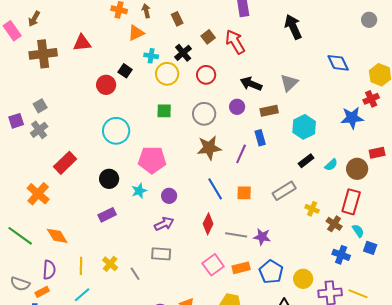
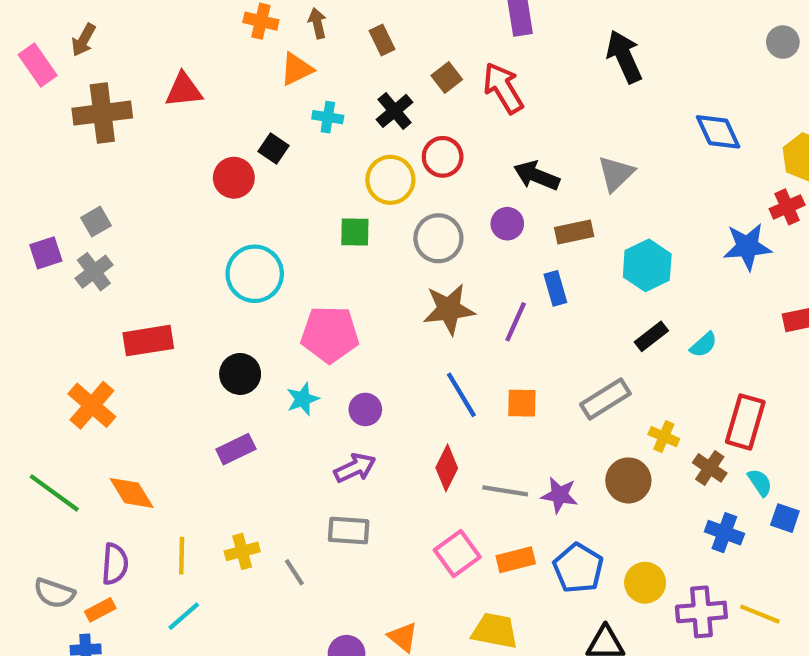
yellow circle: (167, 74) -> (390, 180), moved
red rectangle: (65, 163) -> (148, 341), turned 35
brown circle: (357, 169) -> (628, 480), moved
yellow cross: (110, 264) -> (242, 551), turned 35

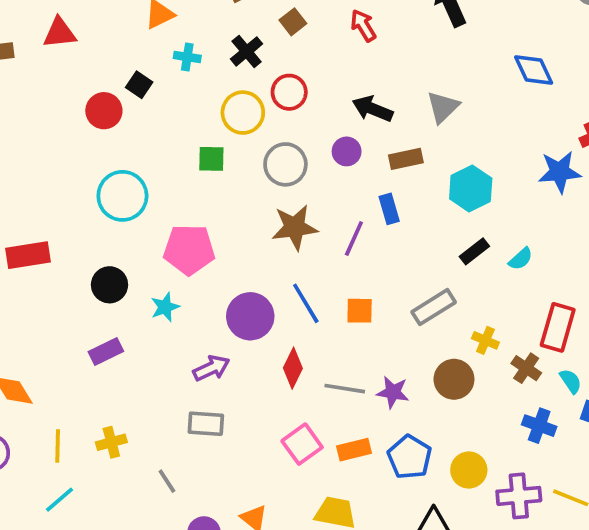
red arrow: (503, 88) -> (363, 26), moved, size x0.7
purple circle: (365, 409) -> (250, 316), moved, size x1.6
gray line: (294, 572) -> (167, 481), moved

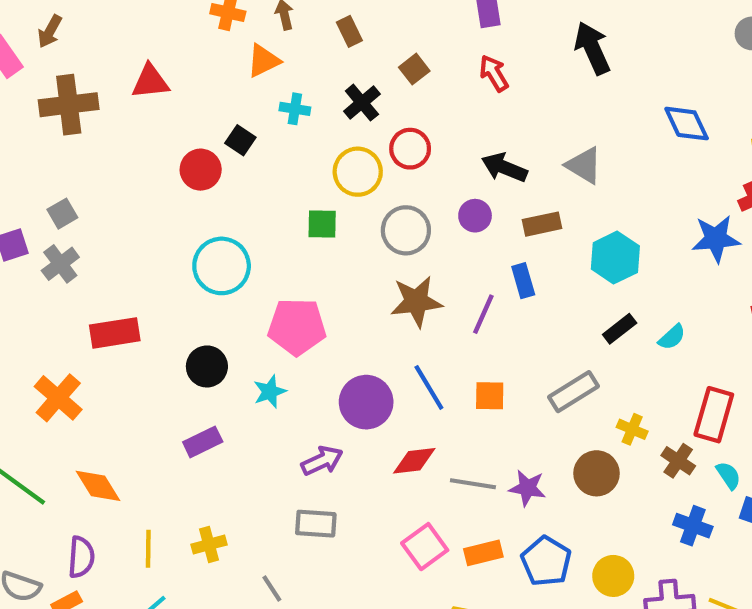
gray triangle: (443, 107) -> (584, 165), turned -45
red diamond: (293, 368) -> (414, 461), turned 57

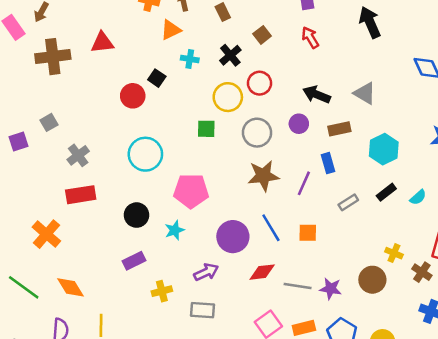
gray cross: (60, 264) -> (78, 155), moved
gray rectangle: (573, 392) -> (348, 202), moved, size x0.7
yellow cross: (209, 545) -> (162, 291), moved

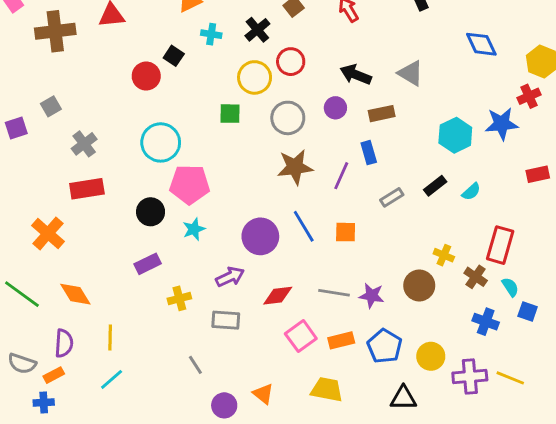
cyan hexagon: (384, 149) -> (455, 135), moved
pink pentagon: (191, 191) -> (190, 184), moved
red diamond: (262, 272) -> (278, 296), moved

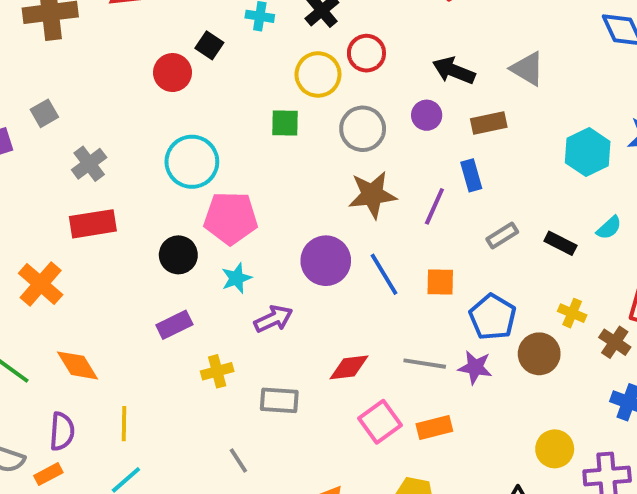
black rectangle: (435, 186) -> (560, 243), moved, turned 65
purple circle: (260, 236) -> (326, 261), moved
purple arrow: (230, 277) -> (273, 319), moved
blue pentagon: (385, 346) -> (493, 317), moved

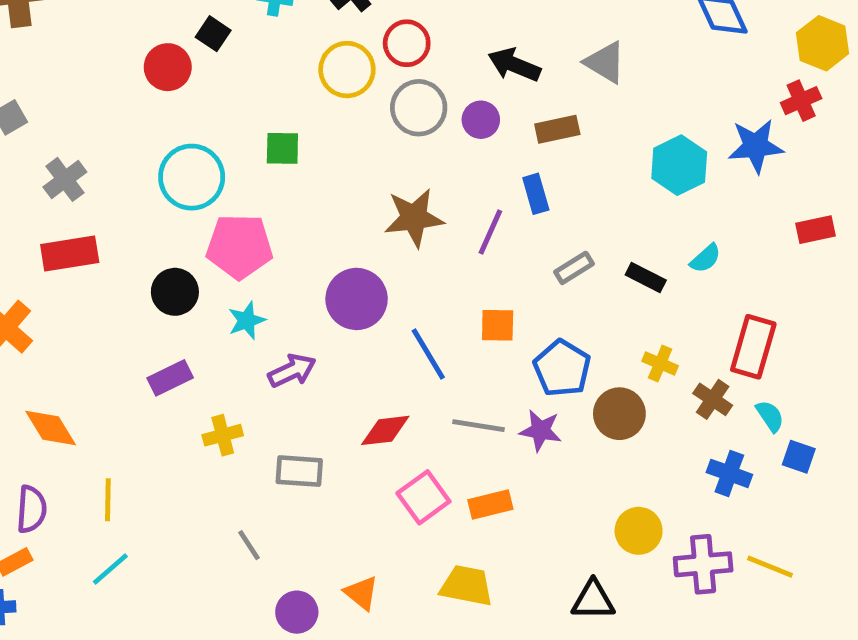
green square: (285, 123) -> (282, 148), moved
gray circle: (363, 129) -> (419, 108), moved
blue line: (384, 274) -> (428, 354), moved

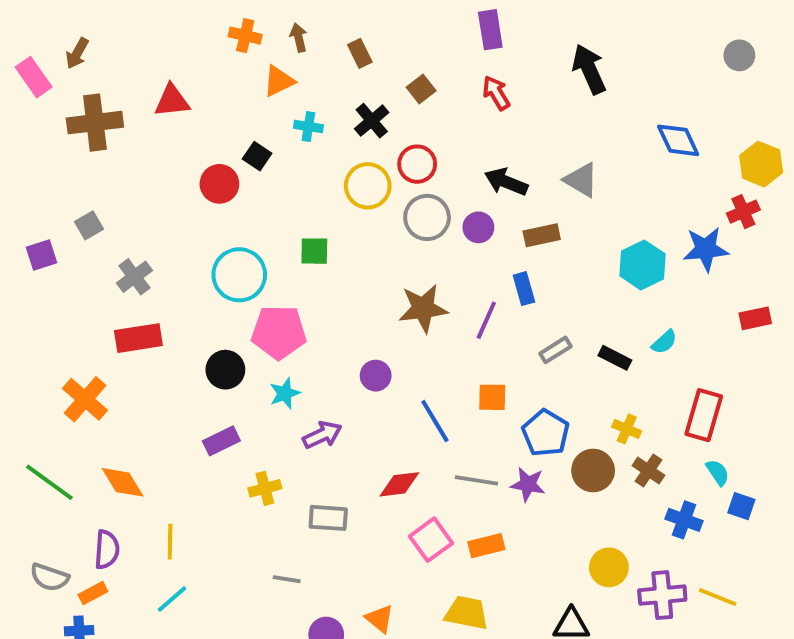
purple circle: (357, 299) -> (376, 376), size x0.6
brown cross: (713, 399) -> (648, 470), moved
gray line: (249, 545) -> (287, 579), turned -48

